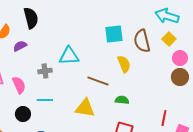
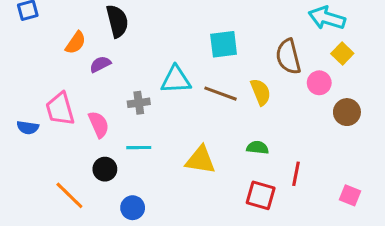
cyan square: (114, 34) -> (224, 44), moved
yellow square: (169, 39) -> (342, 53), moved
pink circle: (180, 58) -> (319, 83), moved
brown line: (98, 81) -> (221, 94), moved
red line: (164, 118) -> (296, 174), moved

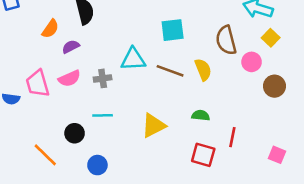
pink semicircle: (99, 124) -> (69, 78), moved, turned 90
yellow triangle: (200, 160) -> (153, 126), turned -36

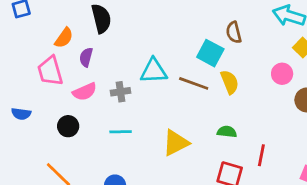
cyan square: (173, 30) -> (210, 53), moved, turned 35
brown semicircle: (226, 40) -> (234, 32), moved, size x0.7
purple semicircle: (71, 47) -> (86, 57), turned -48
pink trapezoid: (38, 84) -> (50, 71), moved
black circle: (75, 133) -> (68, 126), moved

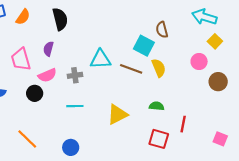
orange semicircle: (64, 38) -> (23, 17), moved
black circle: (68, 126) -> (35, 93), moved

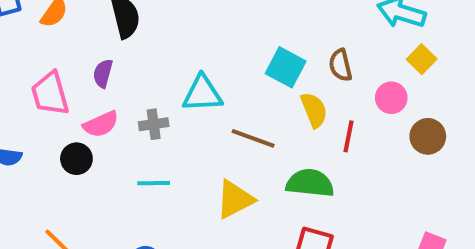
brown semicircle: (162, 30) -> (340, 65), moved
brown line: (131, 69) -> (253, 138), moved
green semicircle: (157, 106) -> (310, 183), size x1.6
red line: (183, 124) -> (349, 136), moved

